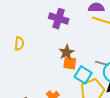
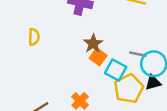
orange square: (70, 63) -> (98, 57), turned 32

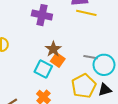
cyan square: (116, 70) -> (43, 69), moved
black triangle: (153, 83) -> (105, 90), moved

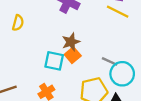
cyan square: (43, 69) -> (54, 61), turned -30

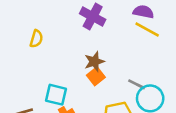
cyan square: (54, 61) -> (56, 95), moved

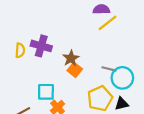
purple cross: (93, 17) -> (41, 46), moved
yellow line: (147, 29) -> (108, 23), turned -54

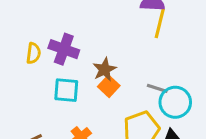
yellow line: (108, 23) -> (160, 23), turned -42
cyan square: (46, 92) -> (66, 90), moved

